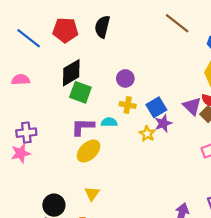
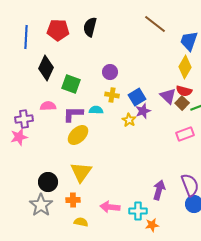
blue line: (29, 38) -> (26, 37), turned 55
black diamond: (71, 73) -> (46, 68), moved, turned -35
pink semicircle: (21, 80) -> (48, 106), moved
yellow triangle: (92, 194) -> (81, 172), size x1.6

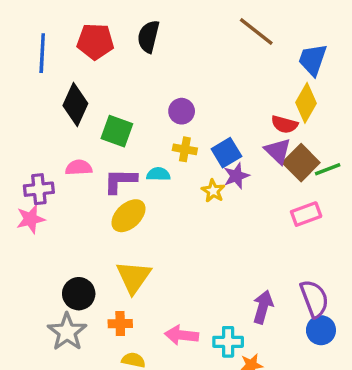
red semicircle: (184, 91) -> (284, 124), moved
brown square: (182, 103) -> (301, 163), size x1.5

